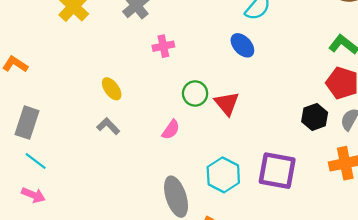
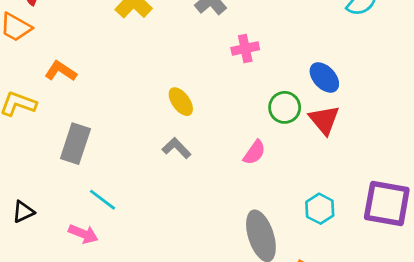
blue ellipse: (242, 45) -> (324, 78), moved
cyan line: (36, 161) -> (103, 200), moved
cyan hexagon: (223, 175) -> (320, 209), size x0.7

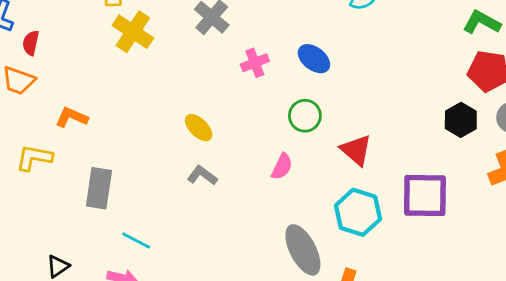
blue ellipse: (324, 78) -> (314, 59), moved
red triangle: (324, 120) -> (356, 150), moved
cyan hexagon: (320, 209) -> (358, 212), size x1.5

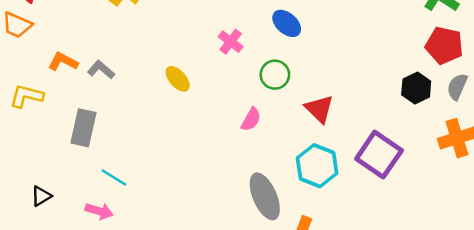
pink cross: (255, 63) -> (231, 42), moved, turned -35
gray L-shape: (202, 175) -> (101, 70), moved
purple square: (425, 196) -> (379, 155), turned 30

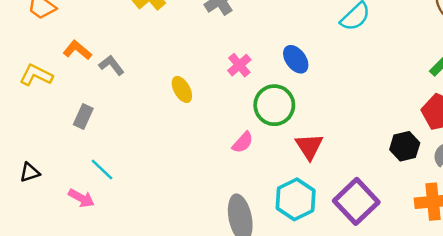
green circle: (275, 75) -> (274, 105), size x1.4
gray rectangle: (83, 128) -> (83, 117), size x0.7

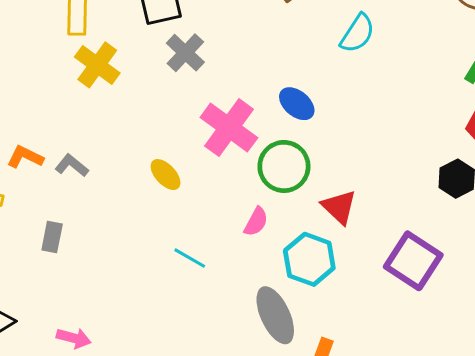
pink cross: (239, 65) -> (229, 128), size x1.8
cyan line: (102, 170) -> (190, 258), moved
cyan hexagon: (296, 199) -> (309, 259), moved

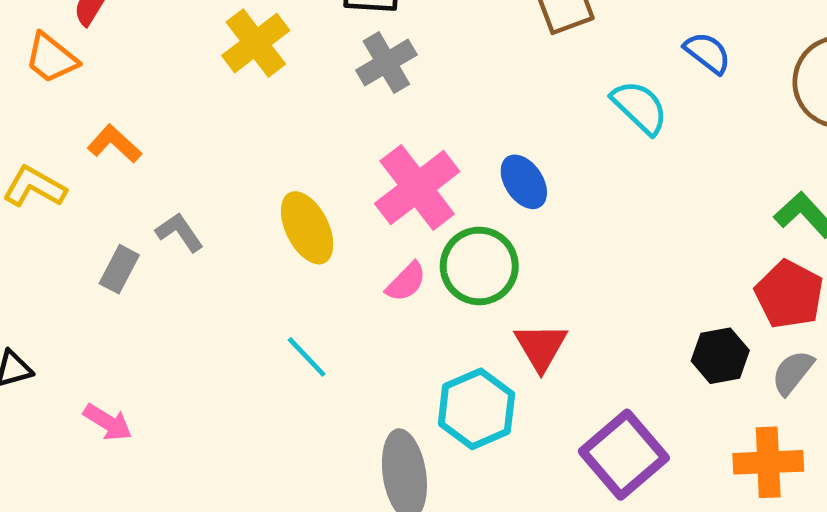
cyan semicircle: (357, 33) -> (640, 107), turned -96
gray L-shape: (72, 165) -> (179, 232), moved
yellow ellipse: (166, 175) -> (307, 228), size x1.4
pink semicircle: (256, 222) -> (406, 282), moved

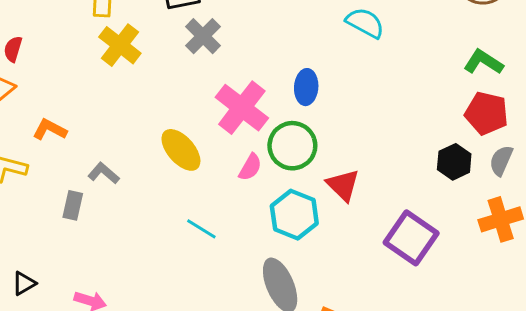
blue ellipse: (524, 182) -> (306, 87), turned 52
cyan hexagon: (476, 409) -> (294, 215), moved

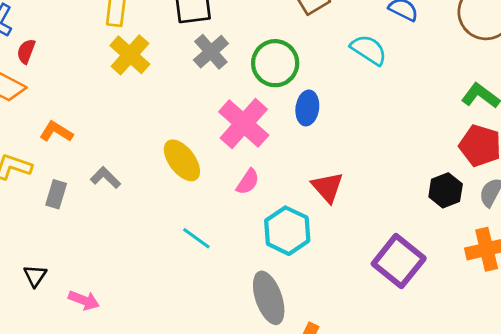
green circle: (292, 146) -> (275, 63), moved
red triangle: (343, 185) -> (327, 187), moved
gray rectangle: (73, 205) -> (56, 194), moved
black triangle: (24, 283) -> (35, 276), moved, turned -30

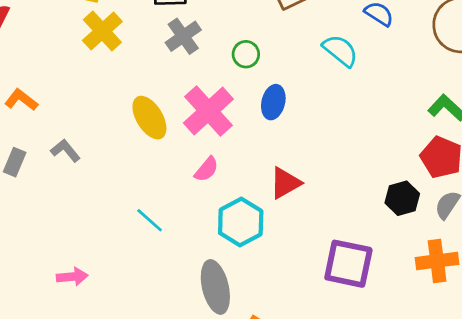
green circle: (275, 63) -> (246, 54), size x0.6
yellow ellipse: (182, 160) -> (149, 118), moved
red triangle: (327, 187) -> (285, 183), turned 36
purple square: (399, 261) -> (348, 264), turned -33
pink arrow: (84, 300) -> (72, 277), moved, turned -32

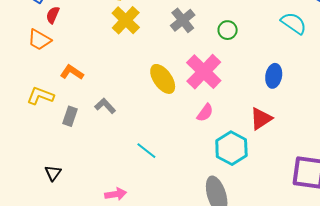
blue ellipse: (273, 102) -> (274, 76), moved
cyan line: (150, 220) -> (146, 151), moved

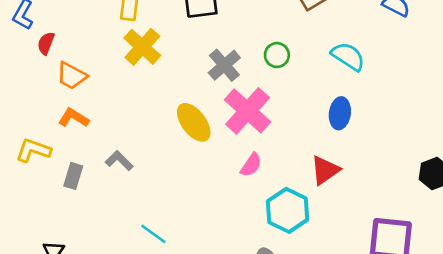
gray cross: (183, 20) -> (224, 65), moved
cyan semicircle: (294, 23) -> (348, 56), moved
orange trapezoid: (39, 40) -> (72, 76), moved
cyan line: (146, 151) -> (153, 234), moved

